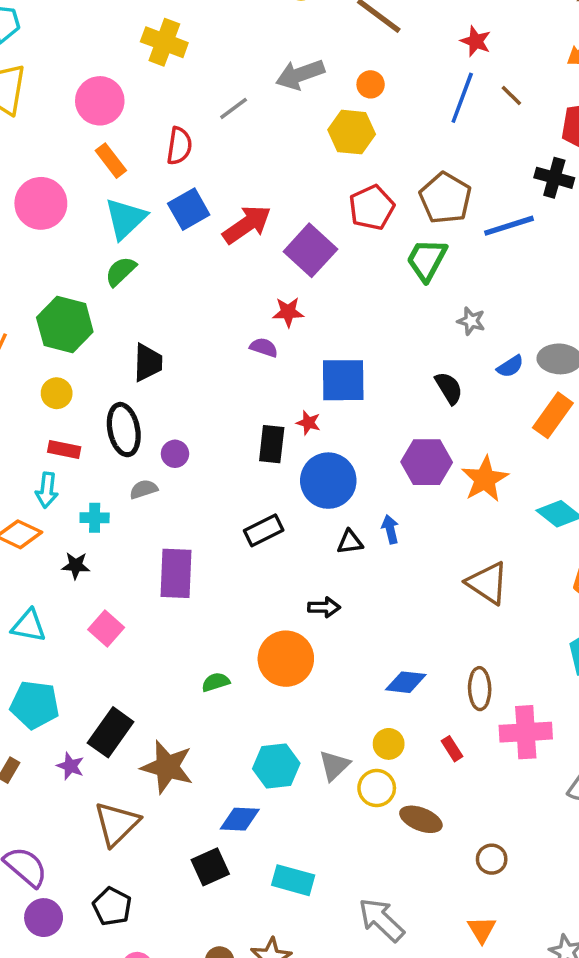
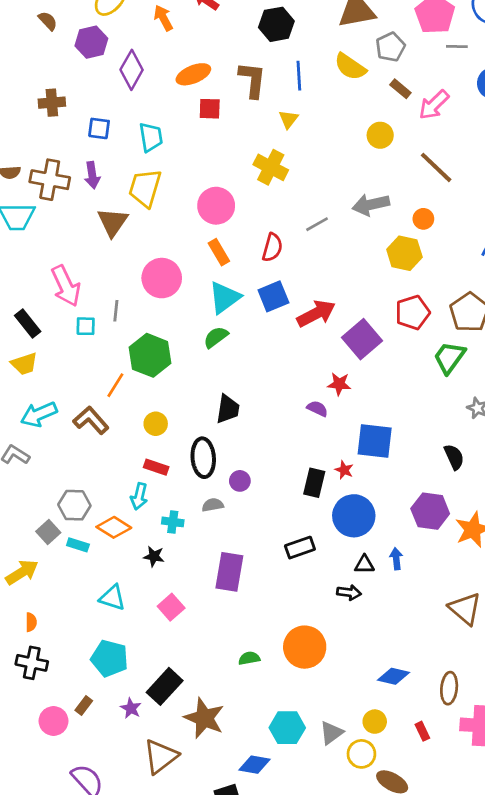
green hexagon: (65, 325) -> (150, 355), moved
black arrow: (324, 607) -> (349, 593), moved

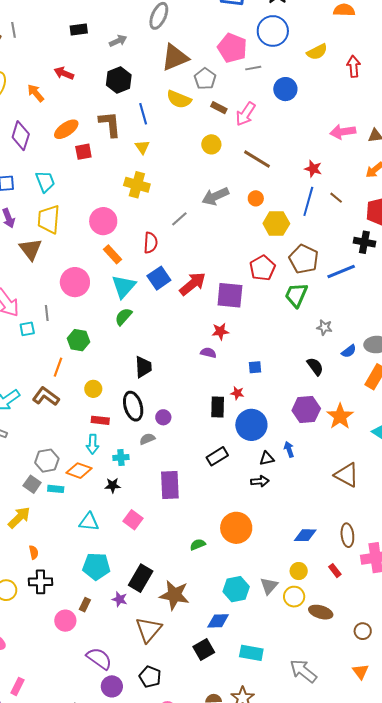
yellow hexagon: (404, 253) -> (276, 224), moved
purple square: (362, 339) -> (230, 295), turned -32
green hexagon: (150, 355) -> (79, 340), size x0.7
blue square: (375, 441) -> (255, 367), size x0.5

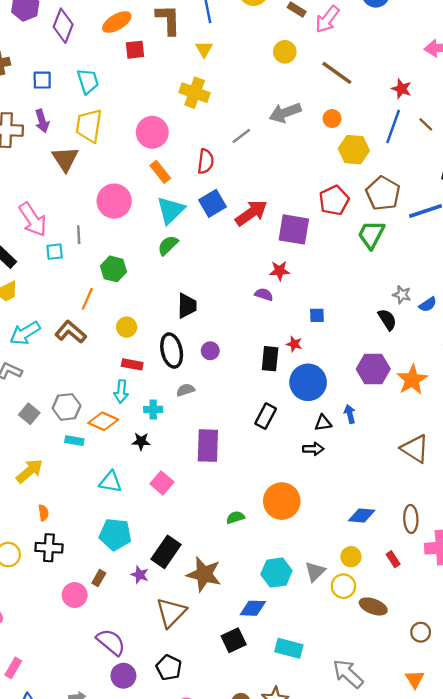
gray star: (324, 327) -> (402, 295), moved
purple circle: (163, 417) -> (210, 351), moved
black rectangle: (217, 456) -> (266, 416), turned -35
gray square: (32, 484) -> (29, 414), moved

